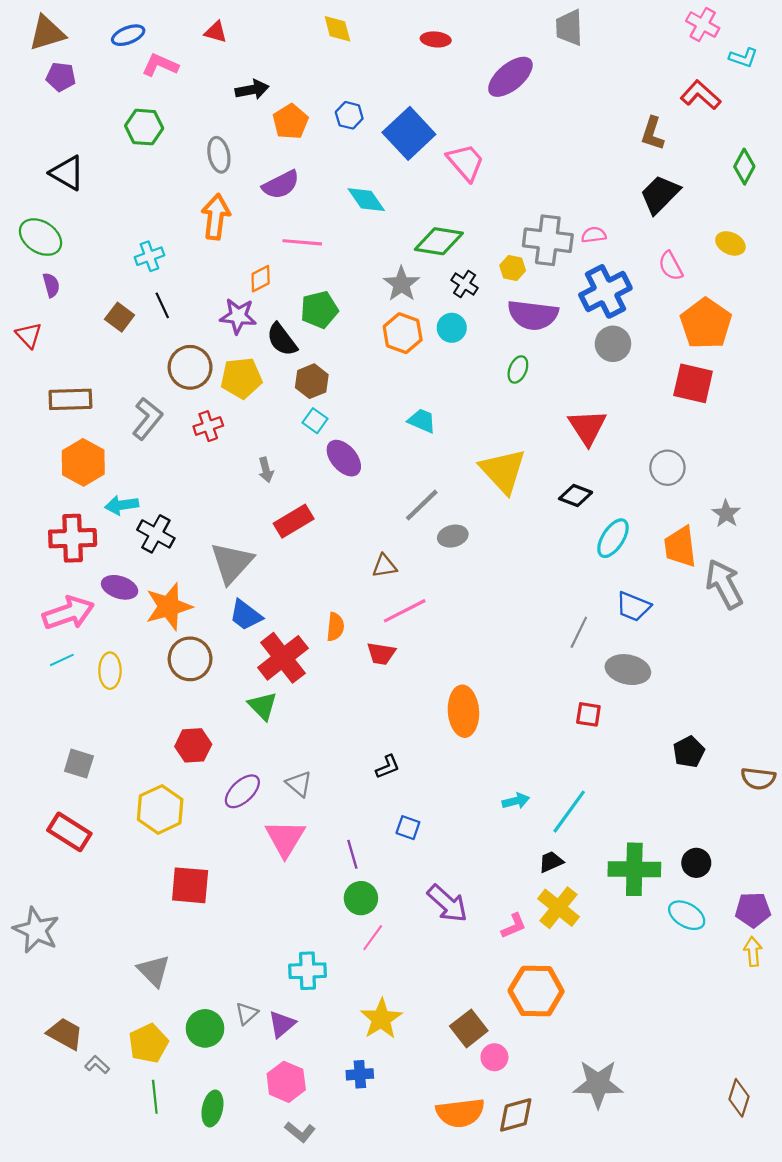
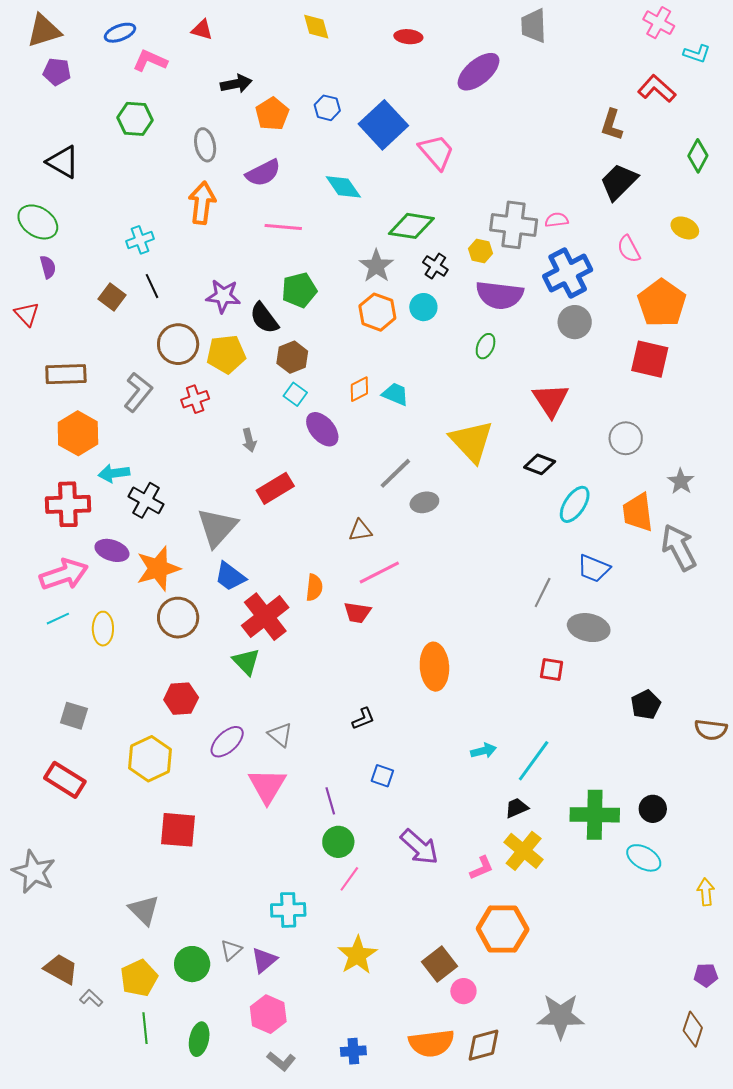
orange diamond: (261, 279) -> (359, 389), moved
purple pentagon: (753, 910) -> (706, 975), moved, size x0.7
blue cross: (360, 1074) -> (353, 1051), moved

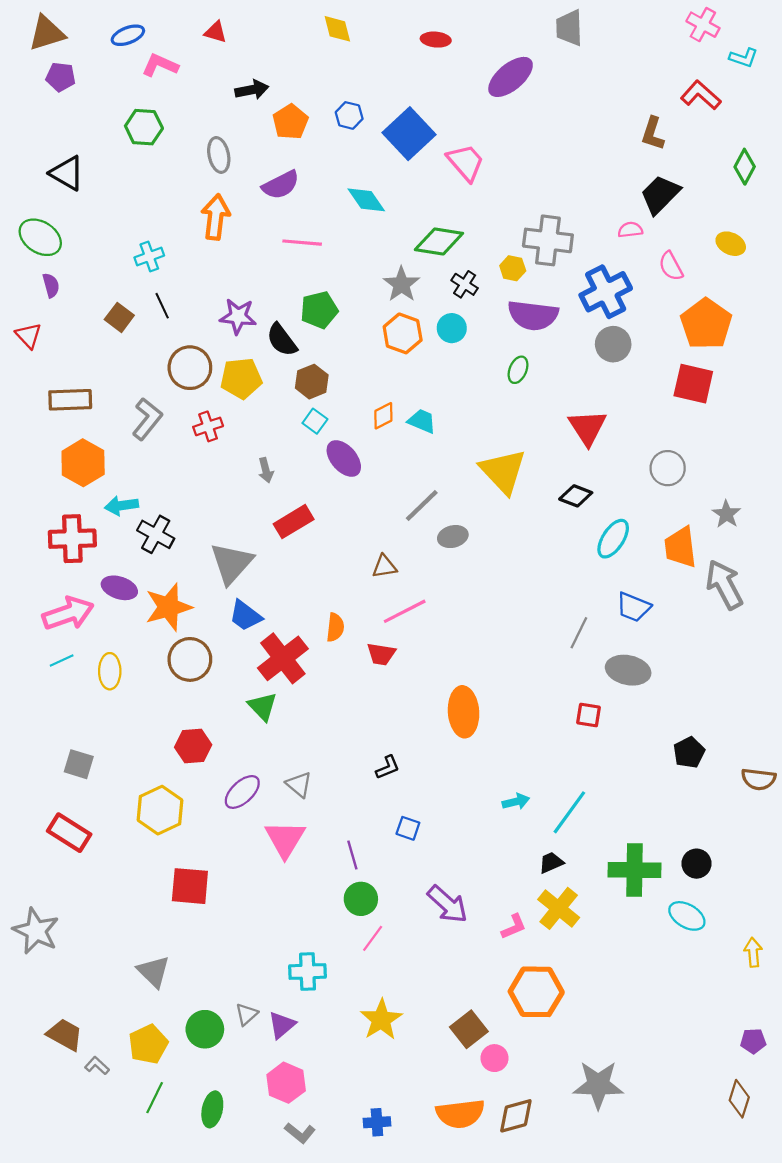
pink semicircle: (557, 220) -> (630, 230), moved
green line: (145, 1028) -> (155, 1098), turned 32

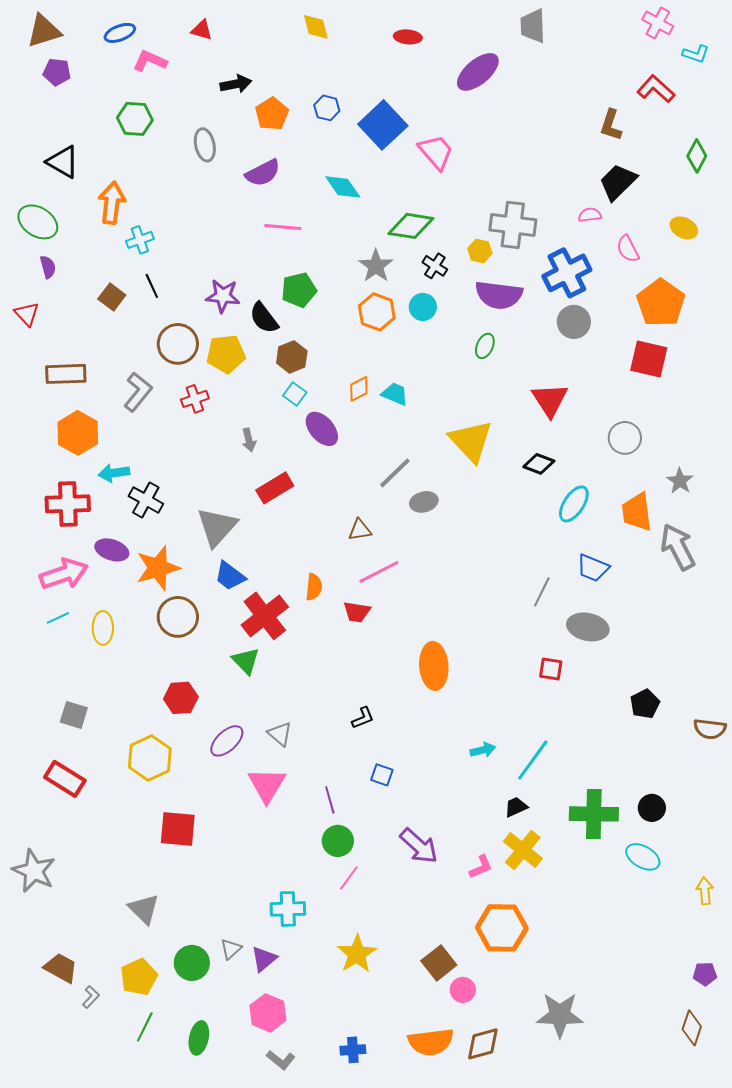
orange arrow: (216, 217) -> (112, 203), moved
gray L-shape: (97, 1066) -> (91, 997), turned 90

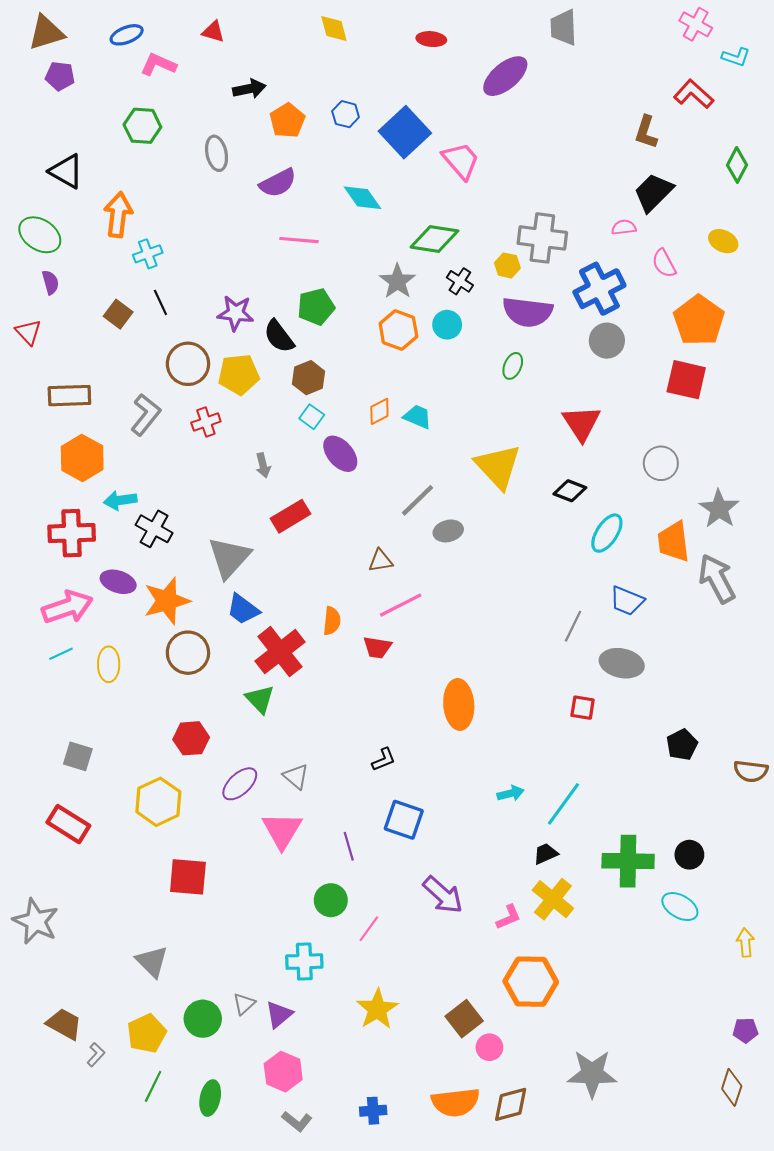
gray star: (680, 481) -> (719, 509), size x1.4
blue square: (382, 775) -> (404, 820), size x1.6
green circle: (338, 841) -> (331, 900), moved

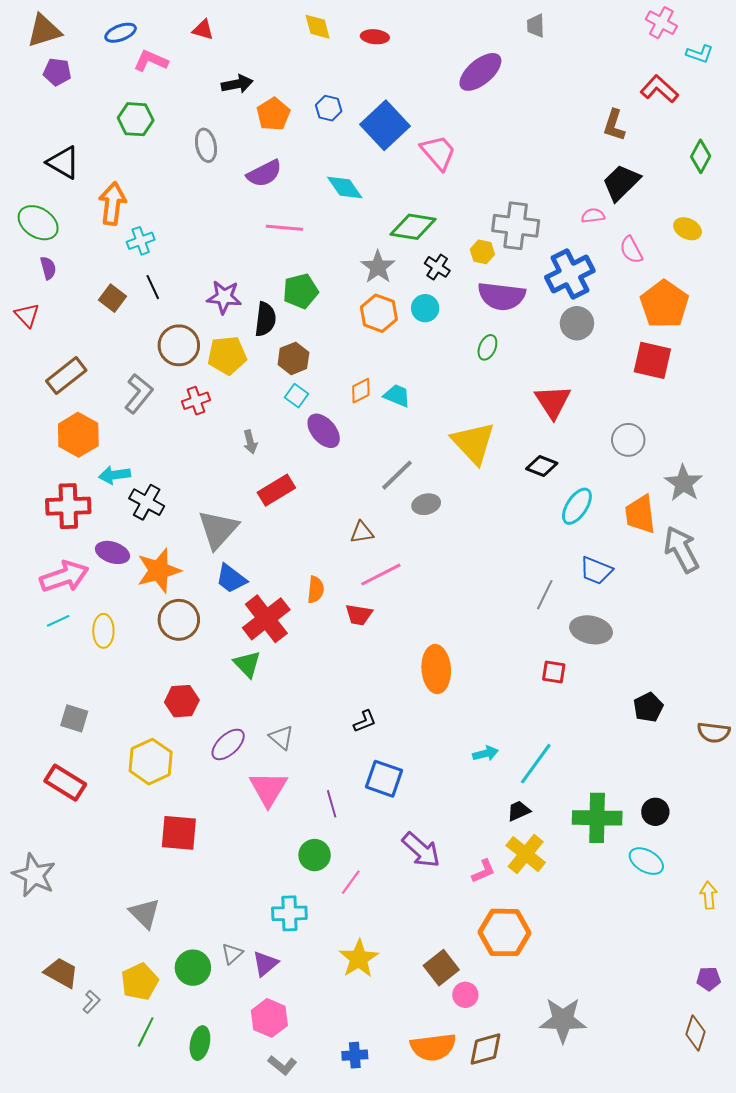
gray trapezoid: (564, 27) -> (536, 26), size x0.7
red ellipse: (431, 39) -> (375, 37), moved
black semicircle: (279, 336) -> (265, 319), turned -136
brown rectangle: (69, 396) -> (66, 376), turned -36

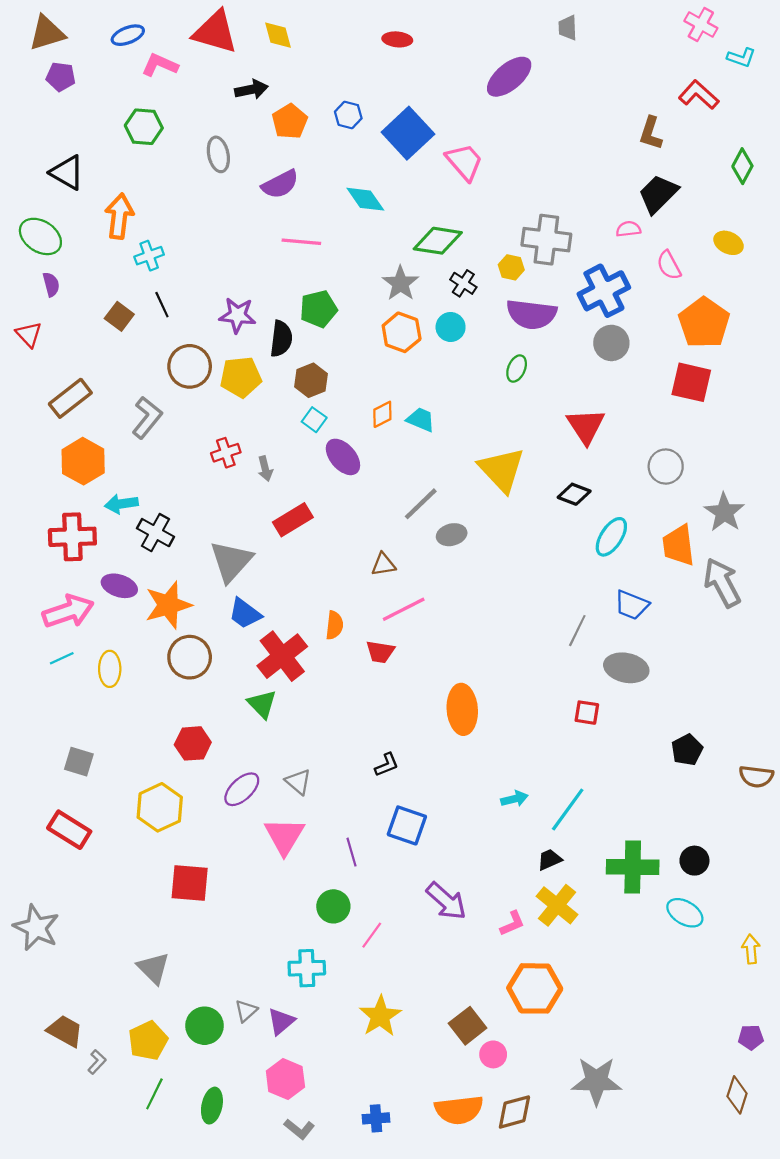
yellow diamond: (318, 27) -> (278, 35), moved
red triangle: (203, 30) -> (215, 32), size x2.0
red cross: (196, 401) -> (226, 453), moved

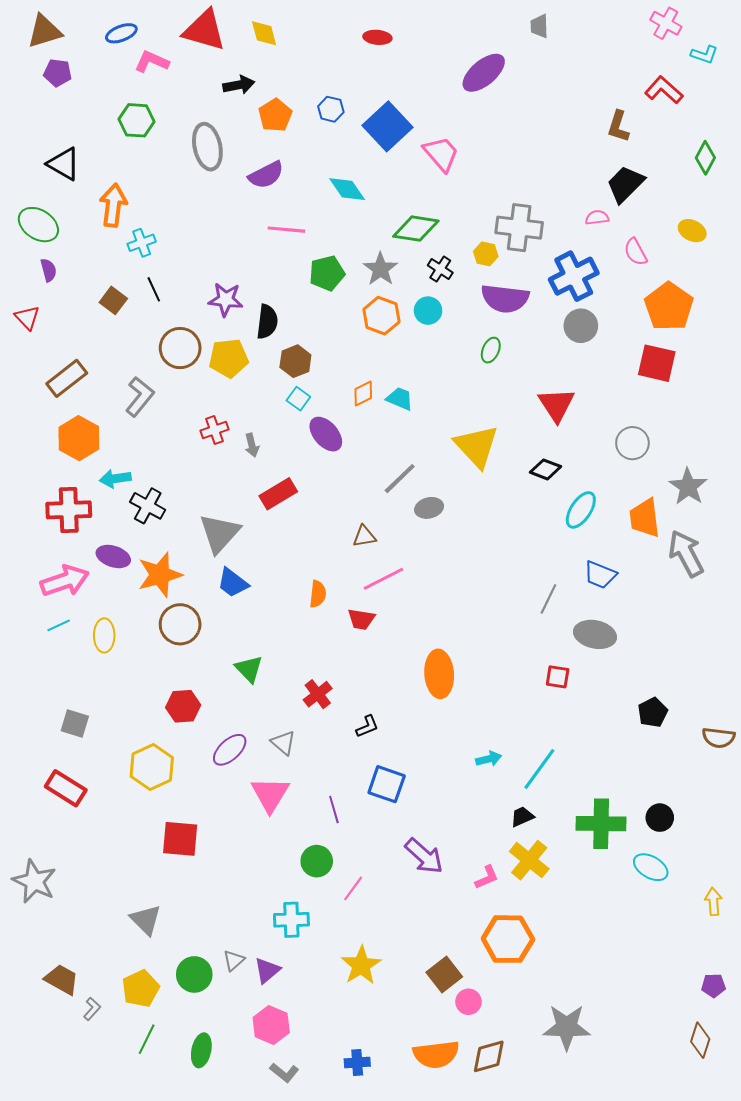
gray ellipse: (218, 154) -> (207, 147), size x1.4
green pentagon: (318, 309) -> (327, 273), moved
red cross: (282, 656) -> (318, 694), moved, size x0.6

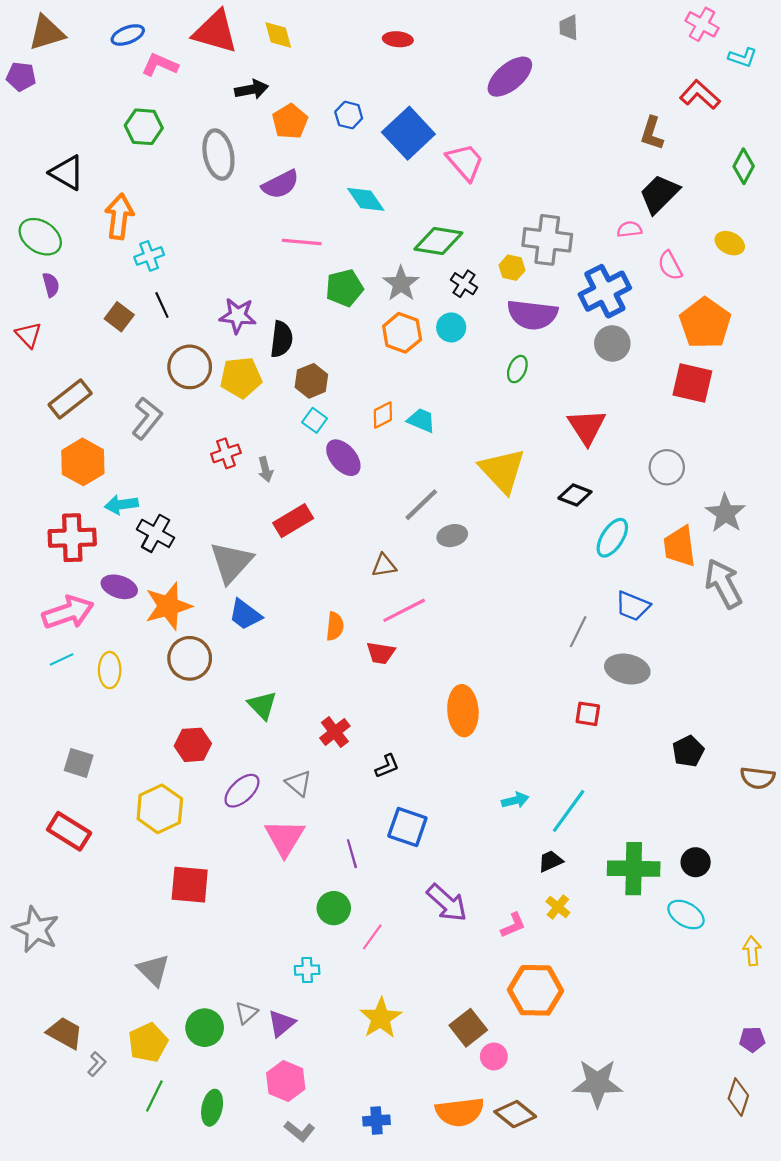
purple pentagon: (58, 73) -> (21, 77), moved
yellow cross: (529, 860) -> (558, 907), size x0.6
cyan cross: (291, 920) -> (307, 970), size x0.7
brown diamond: (489, 1056) -> (515, 1114), turned 54

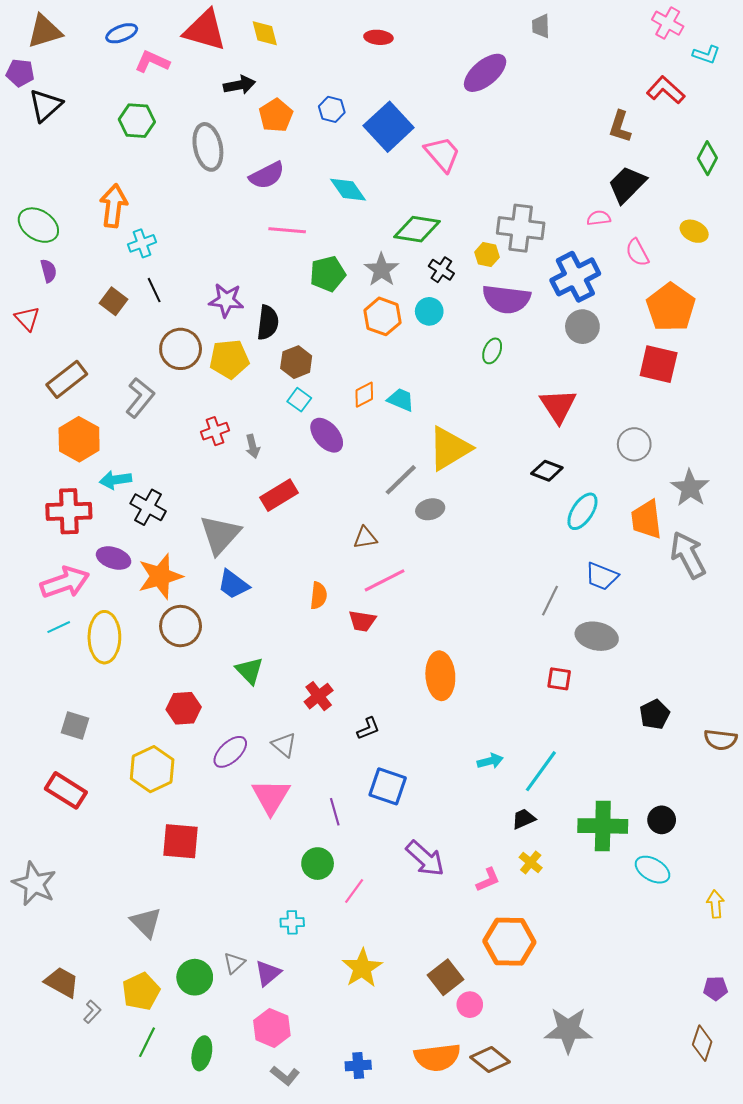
black triangle: (67, 173) -> (46, 105), moved, turned 48
yellow triangle: (502, 470) -> (449, 448), moved, turned 42
yellow ellipse: (110, 670) -> (104, 637), size x1.5

